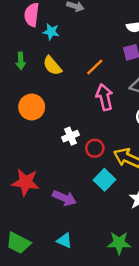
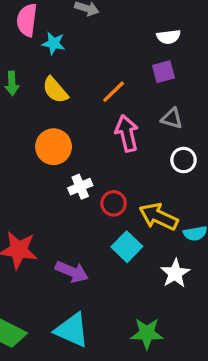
orange circle: (32, 107) -> (54, 147), moved
cyan triangle: (64, 241) -> (72, 330), size x1.6

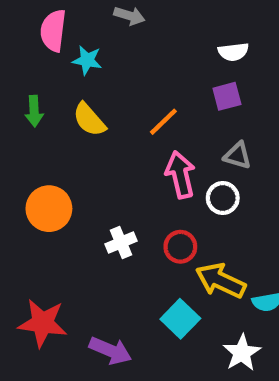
orange circle: (54, 147) -> (49, 209), moved
white circle: (184, 160) -> (223, 198), moved
red circle: (114, 203) -> (180, 247), moved

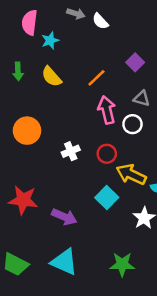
white semicircle: (233, 52) -> (100, 21), moved, turned 54
cyan star: (87, 60) -> (50, 41), turned -30
purple square: (227, 96) -> (135, 62), turned -30

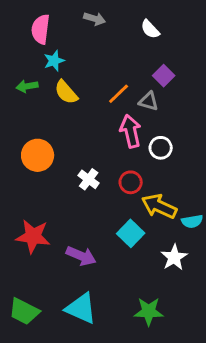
white semicircle: (100, 21) -> (150, 29), moved
cyan star: (50, 41) -> (54, 61), moved
green arrow: (18, 71) -> (27, 86), turned 84
gray triangle: (141, 98) -> (149, 101), moved
white cross: (71, 151) -> (89, 179), turned -30

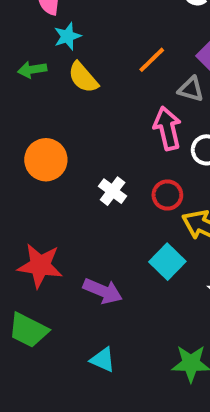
orange line: (119, 94) -> (152, 60), moved
cyan triangle: (81, 308) -> (103, 360), size x0.6
green trapezoid: (24, 311) -> (28, 330), moved

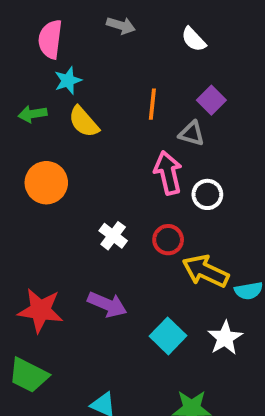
orange line: (152, 60) -> (152, 104), turned -40
orange circle: (46, 160) -> (46, 183), moved
cyan square: (167, 262) -> (168, 336), moved
purple arrow: (103, 291) -> (107, 304), moved

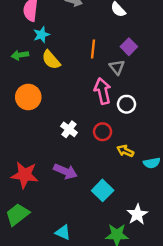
gray triangle: (192, 134) -> (117, 67), turned 35
yellow arrow: (205, 271) -> (125, 151), size x0.6
white star: (225, 338) -> (137, 214), moved
green trapezoid: (29, 375) -> (17, 214), turned 115

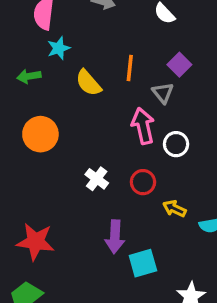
yellow semicircle: (51, 60) -> (88, 83), moved
purple arrow: (65, 171) -> (115, 237), moved, turned 70
cyan square: (103, 190) -> (143, 263), turned 30

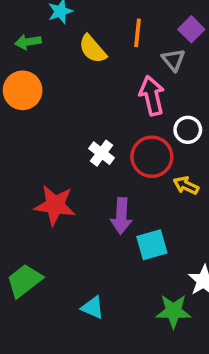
orange circle: (40, 134) -> (23, 90), moved
white circle: (176, 144) -> (188, 130), moved
red circle: (143, 182) -> (152, 157), size x1.5
red star: (35, 242) -> (55, 205), moved

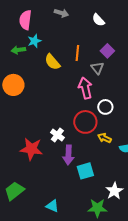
green arrow: (28, 42) -> (18, 50), moved
white cross: (102, 153) -> (57, 135), moved

